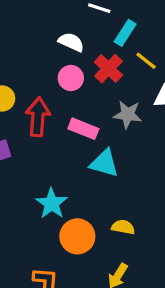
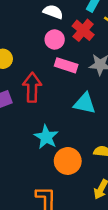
red arrow: (38, 117) -> (32, 87), moved
pink rectangle: (83, 129) -> (66, 65), moved

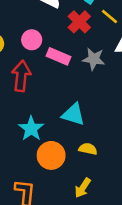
pink circle: (55, 39) -> (32, 40), moved
cyan triangle: (85, 103) -> (73, 114), moved

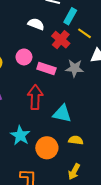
red arrow: (21, 76) -> (35, 97), moved
cyan star: (31, 129) -> (20, 135), moved

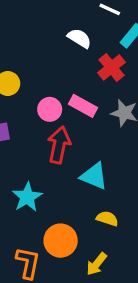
pink circle: (24, 57) -> (50, 109), moved
orange circle: (47, 148) -> (61, 241), moved

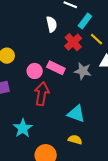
white semicircle: (79, 38) -> (52, 24), turned 49
cyan triangle: (94, 176) -> (76, 114), moved

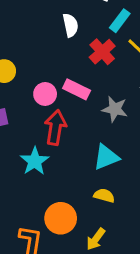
gray star: (83, 71) -> (115, 109), moved
cyan triangle: (76, 114) -> (106, 157), turned -42
cyan star: (23, 128) -> (35, 161), moved

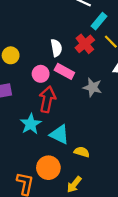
white semicircle: (70, 25) -> (56, 48), moved
cyan triangle: (106, 157) -> (59, 134), moved, turned 45

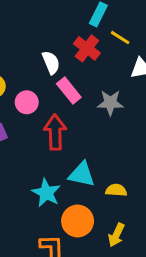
pink rectangle: (64, 71) -> (69, 91), turned 36
pink circle: (41, 74) -> (27, 102), moved
cyan star: (31, 124) -> (46, 193), moved

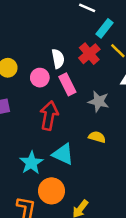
pink circle: (27, 102) -> (40, 78), moved
yellow semicircle: (116, 190) -> (97, 137), moved

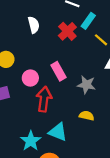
red cross: (89, 54) -> (67, 31), moved
white semicircle: (58, 59) -> (34, 25), moved
pink circle: (40, 78) -> (30, 78), moved

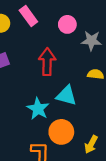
pink rectangle: (58, 71) -> (28, 16), moved
pink circle: (30, 78) -> (67, 24), moved

